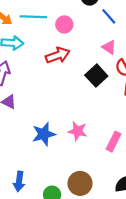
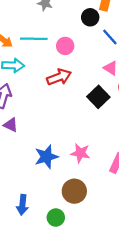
brown circle: (80, 183) -> (74, 191), moved

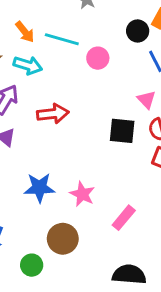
red arrow: (59, 77) -> (53, 114), moved
black square: (98, 97) -> (122, 131), turned 35

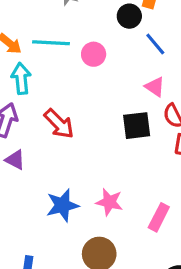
cyan arrow: (28, 65) -> (21, 78), turned -100
red arrow: (53, 114) -> (59, 124), turned 64

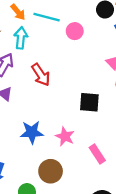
black square: (137, 126) -> (89, 102), moved
pink rectangle: (159, 217) -> (97, 154), turned -72

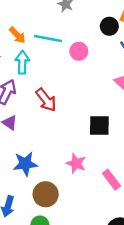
blue star: (32, 132) -> (25, 164), moved
brown circle: (51, 171) -> (46, 194), moved

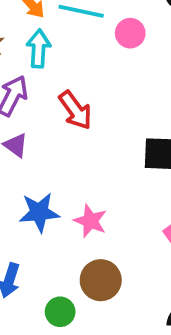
pink star: (76, 163) -> (90, 221), moved
brown circle: (46, 194) -> (101, 280), moved

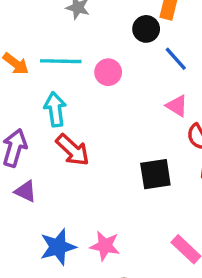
cyan arrow: (38, 49) -> (55, 109), moved

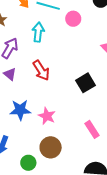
red arrow: (73, 150) -> (41, 70), moved
black square: (155, 174) -> (85, 83), turned -36

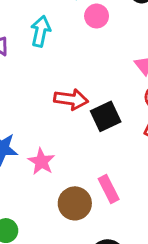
red arrow: (41, 70) -> (71, 99), moved, turned -55
brown circle: (51, 147) -> (75, 203), moved

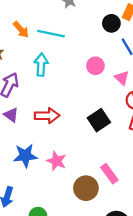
pink circle: (97, 16) -> (95, 66), moved
red arrow: (71, 99) -> (47, 116), moved

